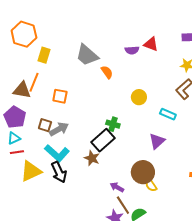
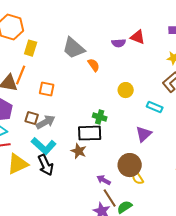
black rectangle: (103, 140) -> (90, 133), turned 40

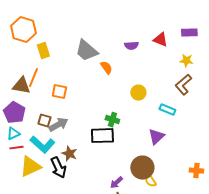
red triangle: (138, 37) -> (160, 40), moved
yellow rectangle: (31, 48) -> (43, 51), turned -35
cyan L-shape: (44, 146) -> (42, 145), moved
brown star: (79, 151) -> (69, 154), moved
purple arrow: (104, 180) -> (116, 183), turned -72

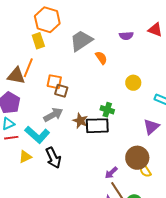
orange hexagon: (23, 30) -> (47, 20), moved
gray trapezoid: (86, 51) -> (81, 41), turned 105
brown square: (44, 121) -> (61, 91), moved
brown star: (69, 154) -> (80, 121), moved
yellow triangle: (30, 167) -> (25, 157), size x0.6

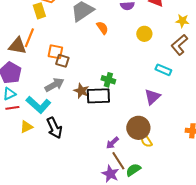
yellow circle: (133, 83) -> (144, 34), moved

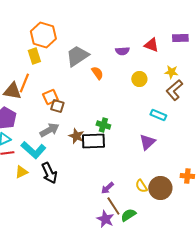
yellow star: (182, 21) -> (171, 72), moved
orange square: (55, 52) -> (50, 97), turned -35
brown circle: (138, 128) -> (160, 188), moved

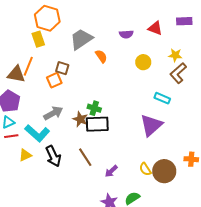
brown square: (57, 106) -> (62, 68), moved
green cross: (103, 125) -> (94, 108), moved
purple triangle: (147, 142) -> (151, 125), size x1.4
brown line: (113, 206) -> (85, 157), moved

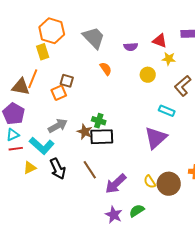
gray trapezoid: (81, 39) -> (94, 38), moved, turned 80
yellow star: (175, 55) -> (169, 59), moved
purple arrow: (111, 171) -> (116, 184), size x1.6

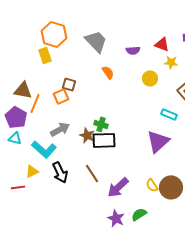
orange line: (33, 79) -> (35, 103), moved
cyan triangle: (13, 135) -> (15, 138), turned 40
red line: (16, 149) -> (18, 187), moved

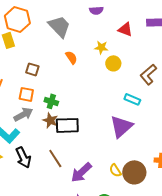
purple semicircle: (133, 50) -> (96, 10), moved
yellow star: (171, 62) -> (101, 47), moved
orange square: (61, 96) -> (26, 94), moved, turned 35
green cross: (101, 124) -> (51, 101), moved

